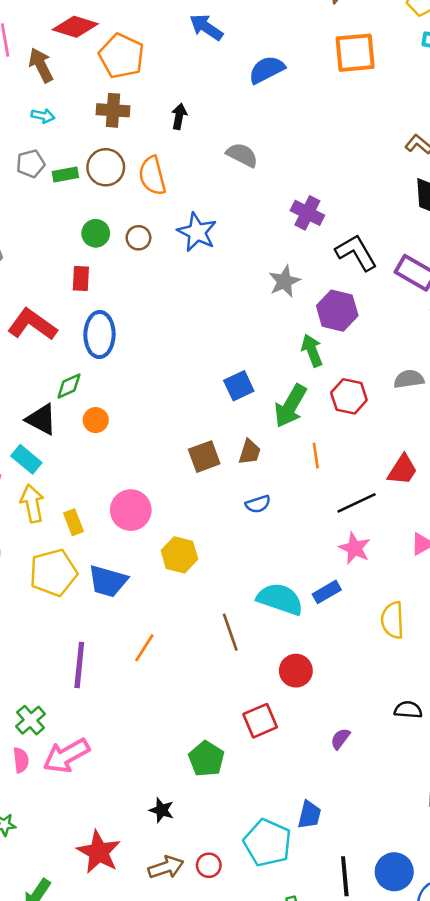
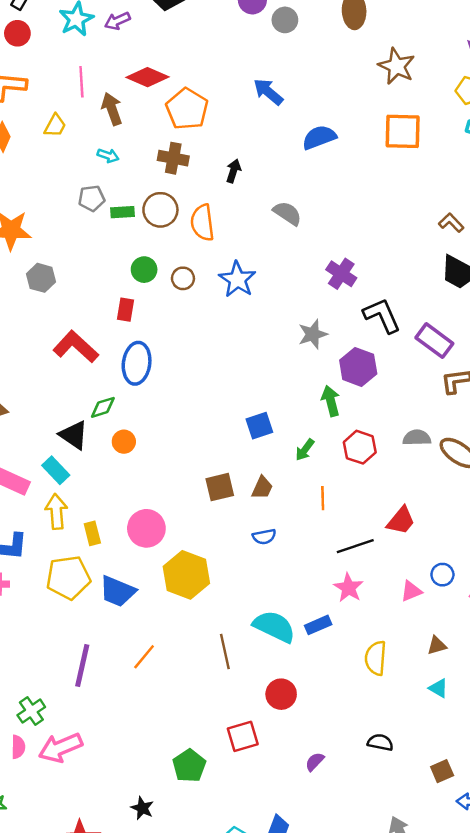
green arrow: (290, 406) -> (305, 450), size x0.6
yellow hexagon: (179, 555) -> (186, 575), size x1.4

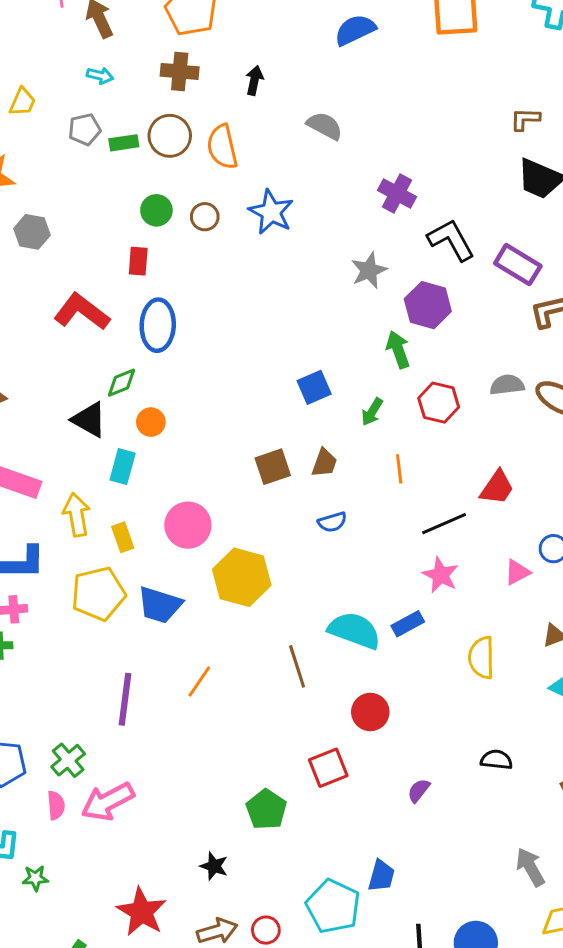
yellow trapezoid: (55, 126) -> (22, 102), moved
brown L-shape: (451, 223) -> (525, 119), turned -40
cyan rectangle: (56, 470) -> (123, 467), moved, turned 64

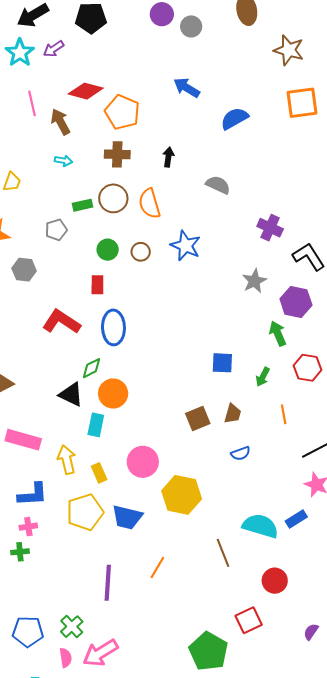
gray pentagon: (85, 129) -> (56, 230), moved
blue square: (314, 387) -> (222, 363), turned 30
orange circle: (151, 422) -> (113, 393), size x1.5
green pentagon: (266, 809) -> (208, 651), size x1.4

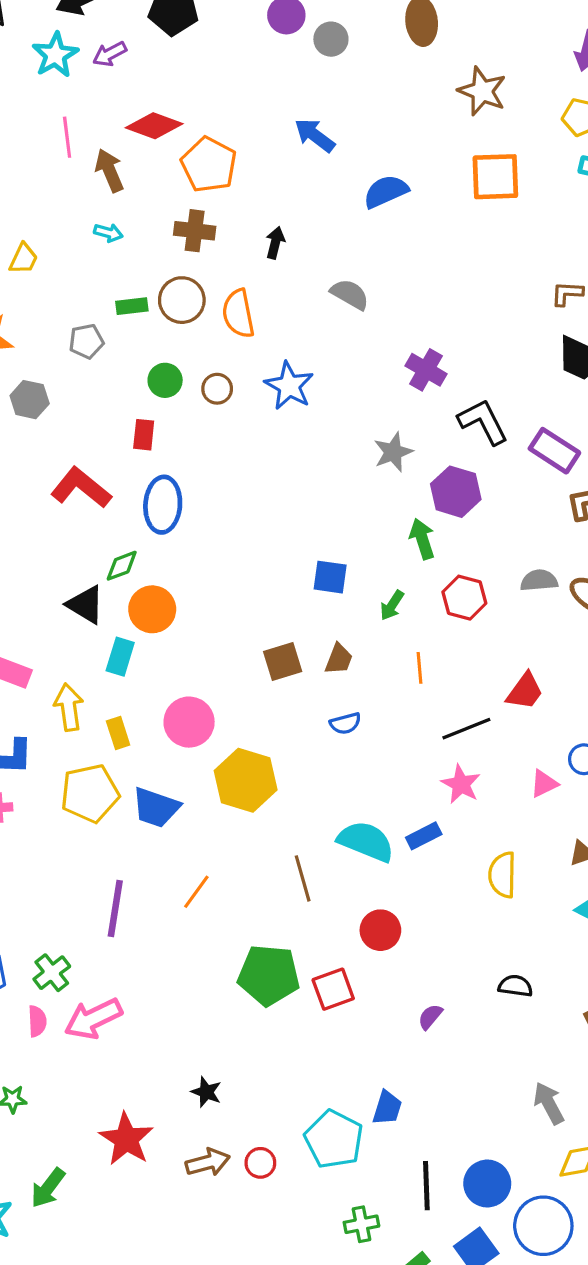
green pentagon: (208, 651) -> (269, 975), moved, turned -30

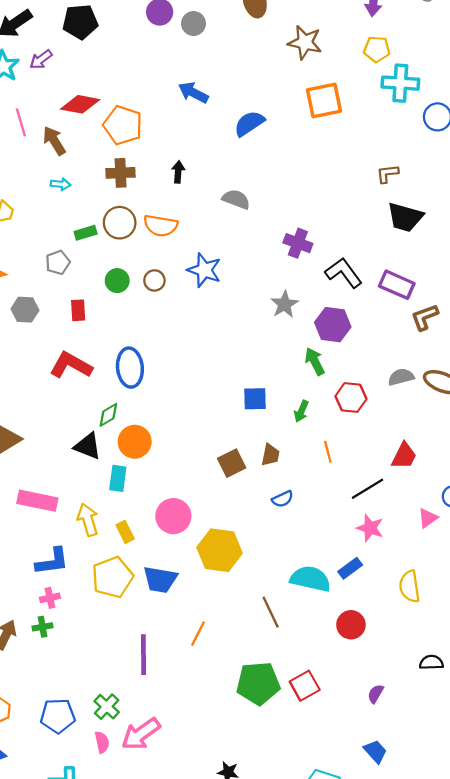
orange semicircle: (238, 314) -> (161, 226), turned -60
red rectangle: (144, 435) -> (78, 310), moved
red circle: (380, 930) -> (351, 625), moved
blue trapezoid: (387, 1108) -> (375, 751), moved, turned -50

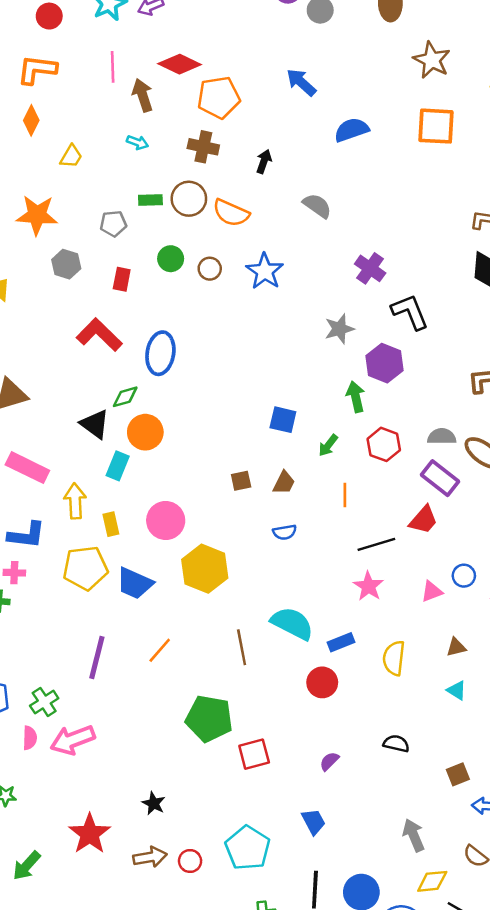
orange pentagon: (123, 125) -> (219, 97), turned 30
purple rectangle: (397, 285) -> (440, 478), moved
brown square: (232, 463) -> (241, 481), size x0.7
blue rectangle: (350, 568) -> (341, 642), moved
red square: (305, 686) -> (254, 754), moved

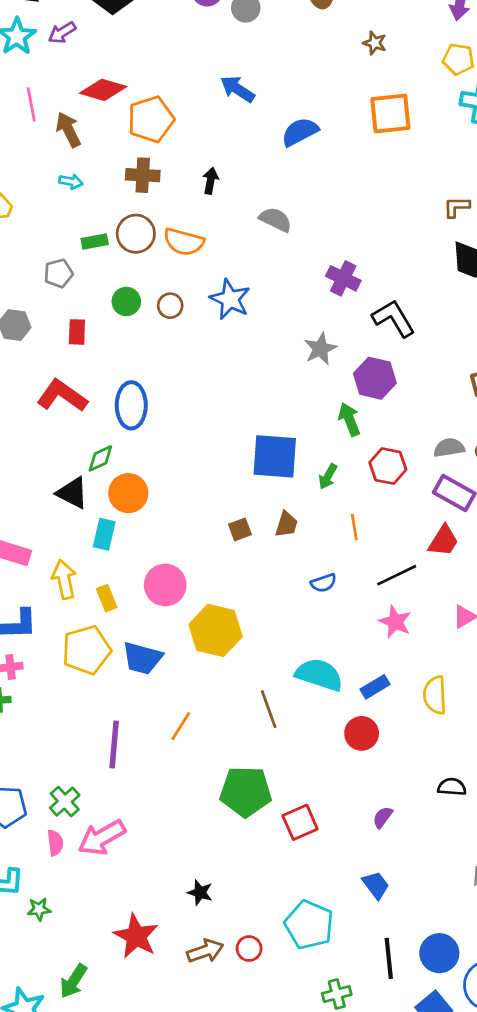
brown star: (432, 60) -> (375, 43), size x0.6
blue square: (283, 420) -> (275, 456), size x1.6
blue semicircle: (285, 532) -> (324, 583), moved

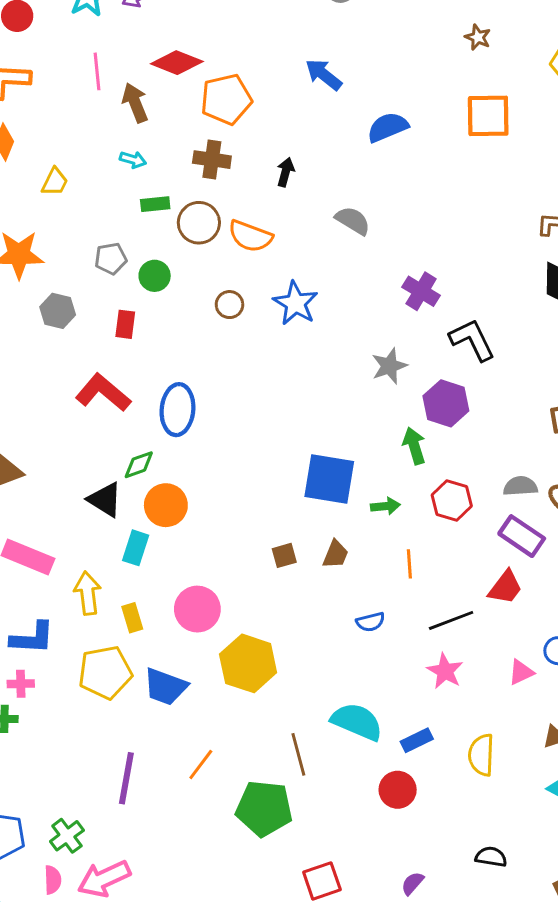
green rectangle: (95, 242) -> (155, 204), moved
green circle: (126, 302) -> (155, 276), moved
green arrow: (328, 476) -> (385, 506), turned -130
green pentagon: (246, 792) -> (264, 808), moved

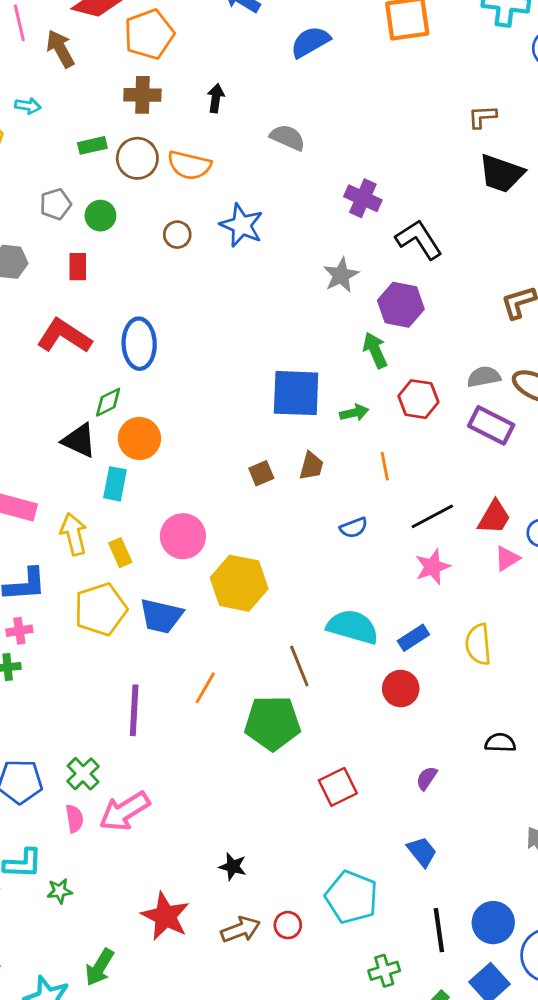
cyan arrow: (133, 160) -> (28, 106), moved
red trapezoid: (505, 587) -> (494, 517), moved
pink star: (445, 671) -> (433, 567), turned 30

